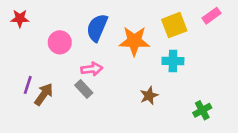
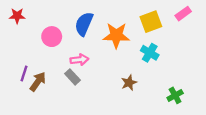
cyan cross: (173, 61) -> (150, 53), turned 30

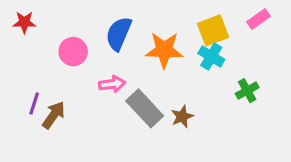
cyan cross: (150, 53) -> (211, 56), moved
gray rectangle: (72, 77) -> (145, 108), moved, size x1.6
green cross: (175, 95) -> (247, 91), moved

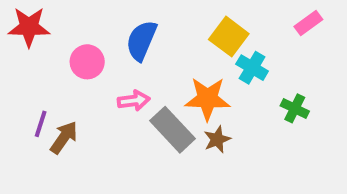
red star: (24, 22) -> (29, 27), size x1.5
yellow square: (213, 30) -> (229, 37), moved, turned -32
orange star: (164, 50) -> (207, 99), moved
green cross: (247, 91) -> (295, 108), turned -35

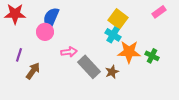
blue semicircle: (141, 40) -> (51, 18), moved
cyan cross: (252, 68) -> (113, 35), moved
orange star: (207, 99) -> (129, 52), moved
purple line: (41, 124) -> (19, 55), moved

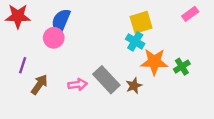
yellow square: (118, 19) -> (141, 22), turned 36
pink arrow: (69, 52) -> (78, 84), moved
green cross: (152, 56) -> (182, 67), turned 32

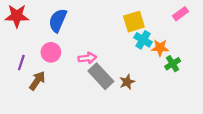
pink circle: (54, 38) -> (51, 52), moved
cyan cross: (135, 41) -> (143, 40), moved
orange star: (154, 62) -> (160, 48), moved, size x0.7
pink arrow: (78, 84) -> (87, 58), moved

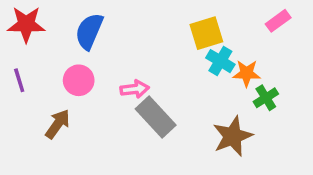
purple line: (21, 63) -> (19, 80), moved, turned -35
brown star: (127, 82) -> (233, 136), moved, size x1.6

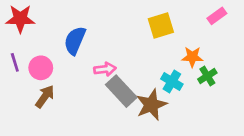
blue semicircle: (89, 31) -> (75, 41), moved
cyan cross: (220, 61) -> (172, 81), moved
pink circle: (79, 80) -> (41, 68), moved
brown star: (233, 136) -> (151, 105), moved

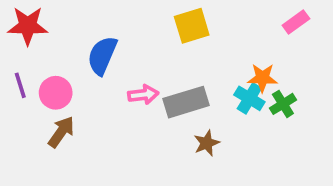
yellow square: (161, 25) -> (192, 26), moved
cyan cross: (172, 81) -> (249, 98), moved
gray rectangle: (121, 91) -> (186, 102), moved, turned -64
brown star: (151, 105) -> (207, 143), size x0.6

